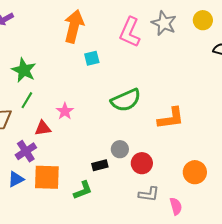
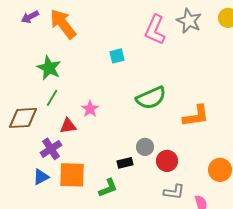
orange arrow: (74, 26) -> (63, 24), moved, turned -52

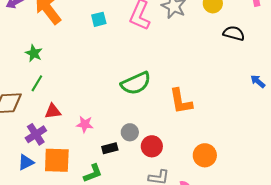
cyan square: (117, 56) -> (99, 19), moved
green star: (49, 68) -> (34, 53), size x0.7
pink star: (90, 109) -> (85, 124), moved, turned -30
orange L-shape: (196, 116) -> (181, 101), turned 88

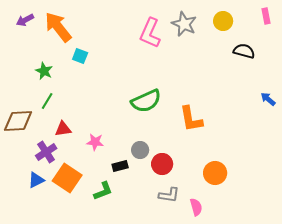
cyan square: (99, 19) -> (80, 56), moved, turned 35
orange square: (57, 160) -> (67, 178), turned 32

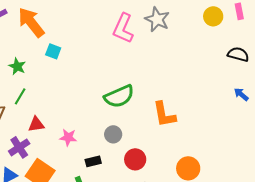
yellow circle: (223, 21) -> (213, 16), moved
black semicircle: (244, 51) -> (238, 54), moved
gray circle: (140, 150) -> (113, 134), moved

